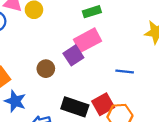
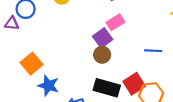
pink rectangle: (87, 40) -> (115, 22), size x0.7
brown circle: (46, 69) -> (102, 55), moved

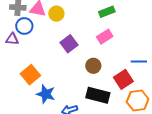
purple square: (103, 38) -> (69, 44), moved
red square: (134, 84) -> (123, 79), moved

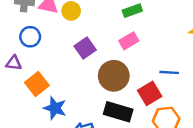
blue circle: (24, 26) -> (30, 37), moved
purple triangle: (12, 39) -> (14, 63), moved
brown circle: (93, 66) -> (114, 76), size x1.6

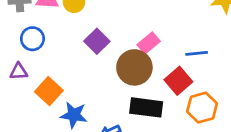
pink rectangle: (129, 41) -> (149, 43), moved

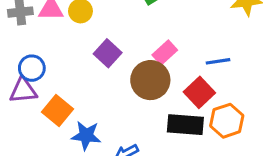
blue circle: (32, 39) -> (32, 68), moved
purple triangle: (19, 71) -> (23, 91), size x1.4
black rectangle: (146, 107) -> (185, 125), moved

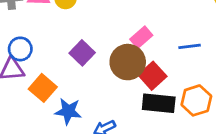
purple square: (108, 53) -> (82, 53), moved
red square: (199, 92) -> (152, 76), moved

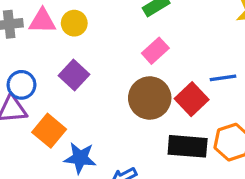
pink rectangle: (141, 37) -> (155, 51), moved
purple square: (82, 53) -> (74, 75), moved
red square: (152, 76) -> (192, 99), moved

